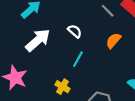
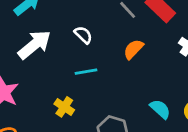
cyan line: (78, 59) -> (86, 72), turned 49

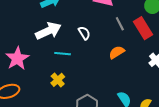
cyan line: (86, 72) -> (63, 54), moved

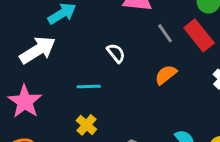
white arrow: (48, 31) -> (38, 50), moved

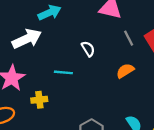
yellow cross: (86, 125) -> (39, 100), moved, turned 35

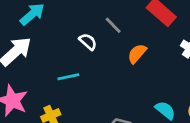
gray line: (129, 38) -> (113, 25), moved

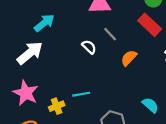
cyan line: (68, 77) -> (81, 94), moved

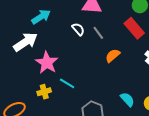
white semicircle: (89, 47) -> (78, 29), moved
pink star: (26, 93) -> (47, 63), moved
cyan line: (81, 94) -> (67, 83), turned 35

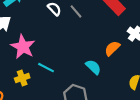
orange semicircle: (113, 56) -> (112, 48), moved
cyan semicircle: (127, 99) -> (93, 67), moved

